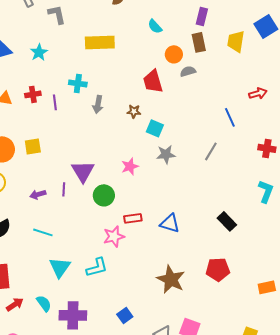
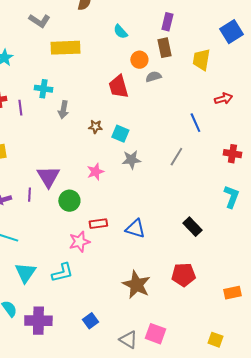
gray L-shape: (57, 14) -> (39, 21), moved, turned 135
yellow trapezoid: (236, 41) -> (201, 60), moved
brown star: (134, 111) -> (95, 127), moved

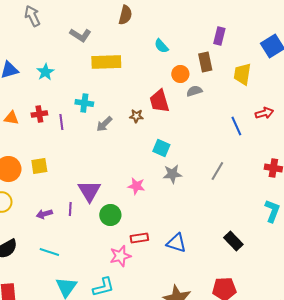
purple rectangle: (167, 22) -> (219, 36), moved
gray arrow: (63, 110) -> (104, 124), turned 36
blue line: (195, 123) -> (236, 126), moved
brown star: (95, 127) -> (136, 116), moved
pink star: (95, 172) -> (136, 186), turned 30

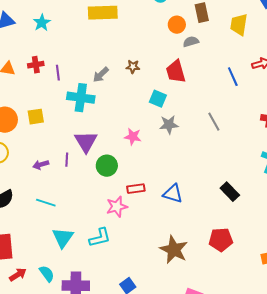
red trapezoid: (159, 101) -> (176, 72), moved
cyan cross: (84, 103) -> (81, 98), moved, size x1.5
gray line: (217, 171) -> (214, 122), turned -60

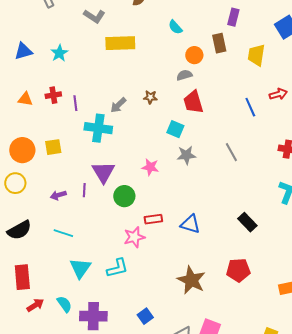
gray semicircle: (191, 42) -> (184, 75), moved

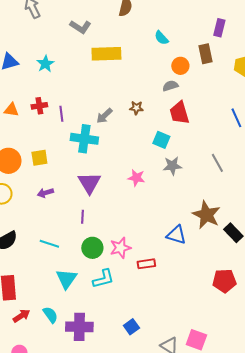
purple line: (84, 190) -> (82, 217), moved
purple arrow: (58, 195) -> (45, 193), moved
green circle: (124, 196) -> (92, 248), moved
red rectangle: (153, 219) -> (146, 264), moved
brown star: (191, 280) -> (206, 215), moved

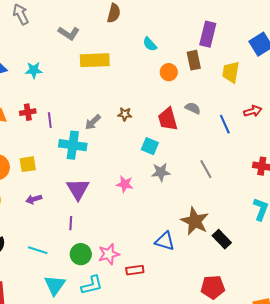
purple rectangle: (219, 28) -> (208, 34), size x1.4
cyan star: (45, 64) -> (34, 70), turned 30
gray semicircle: (170, 86) -> (193, 108), moved, turned 42

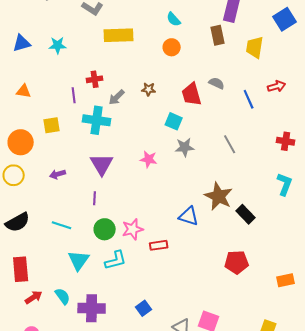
orange circle: (169, 72) -> (172, 47), moved
red cross: (28, 112) -> (95, 79), moved
yellow square: (28, 164) -> (52, 125), moved

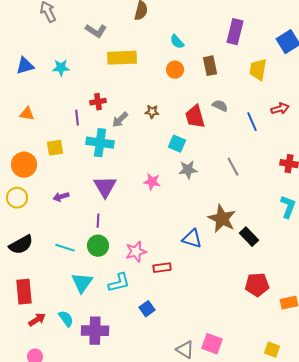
brown rectangle: (218, 35) -> (210, 66), moved
green circle: (105, 229) -> (98, 246), moved
red pentagon: (237, 262) -> (257, 285), moved
blue square: (144, 308) -> (147, 309), moved

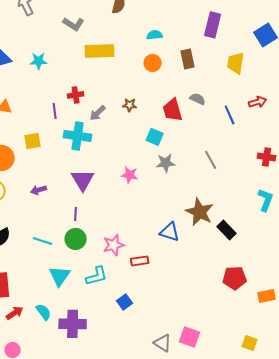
cyan semicircle: (177, 42) -> (155, 35), turned 126

